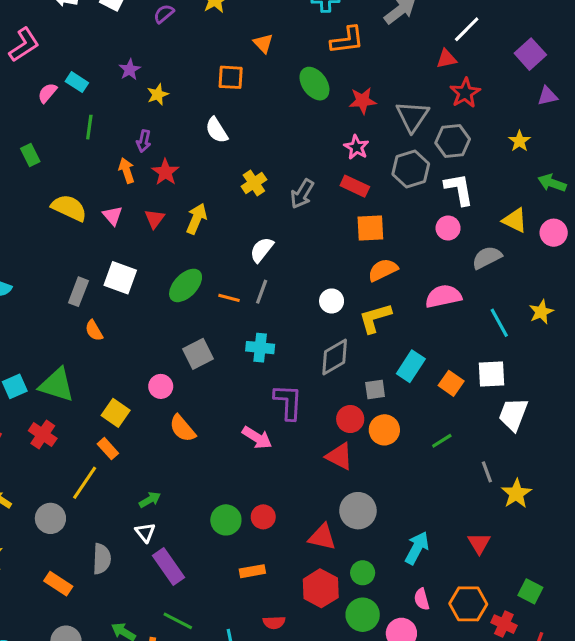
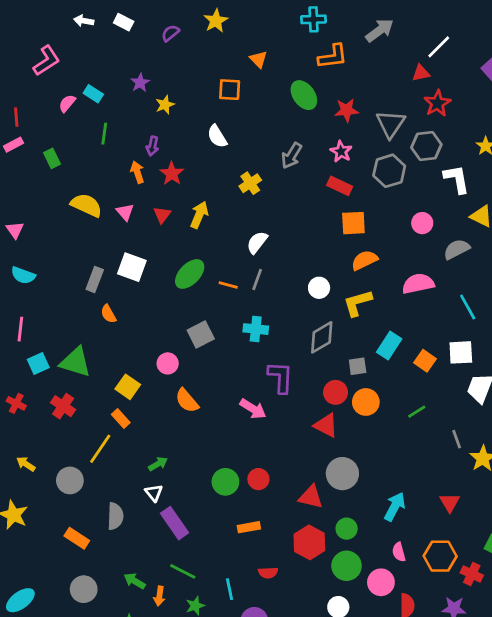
white L-shape: (459, 189) -> (457, 179), moved
gray arrow: (302, 194) -> (291, 156), moved

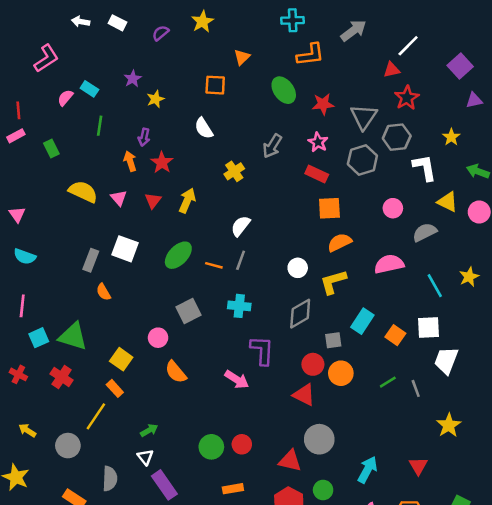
orange triangle: (258, 59) -> (242, 57), turned 30
gray line: (457, 439) -> (416, 388), moved

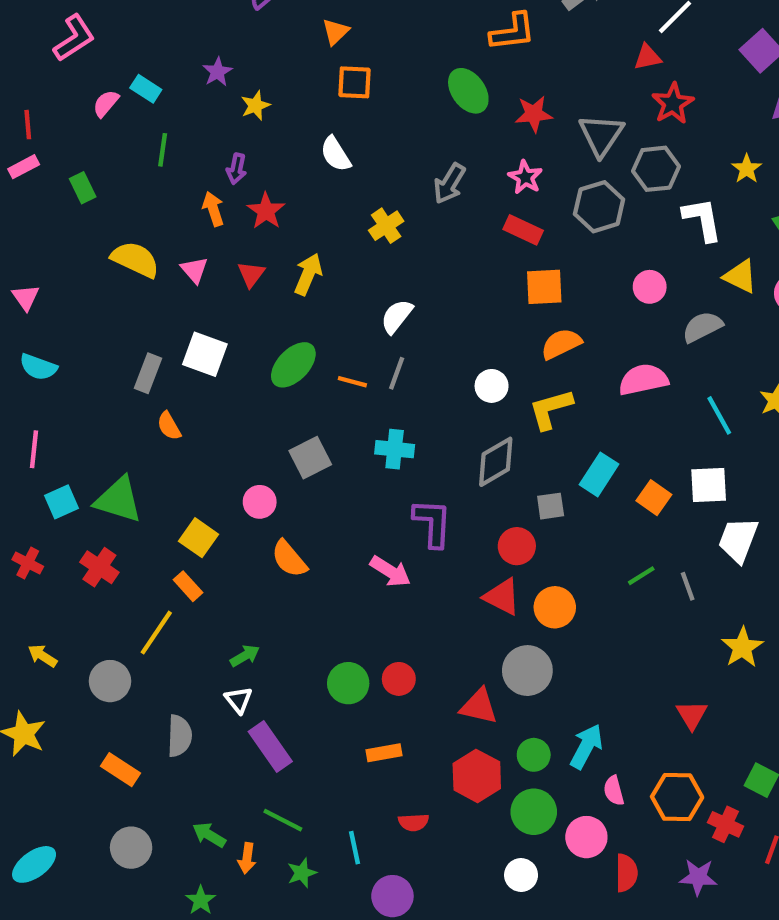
orange triangle: (242, 57) -> (336, 32), moved
orange circle: (341, 373) -> (555, 607), moved
cyan arrow: (367, 470) -> (586, 746), moved

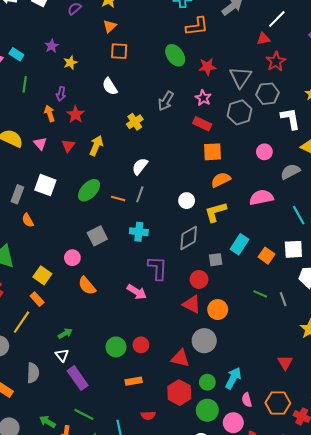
green line: (641, 576) -> (260, 294), turned 56

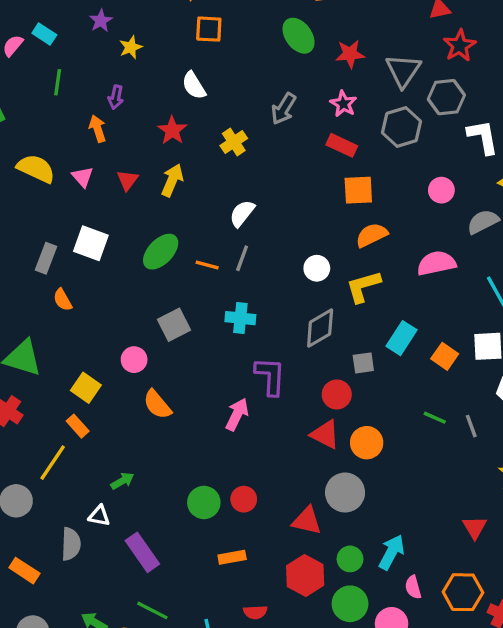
red star: (76, 114) -> (172, 130), moved
pink arrow: (137, 292) -> (237, 414), turned -96
white triangle: (62, 355) -> (99, 516), moved, turned -40

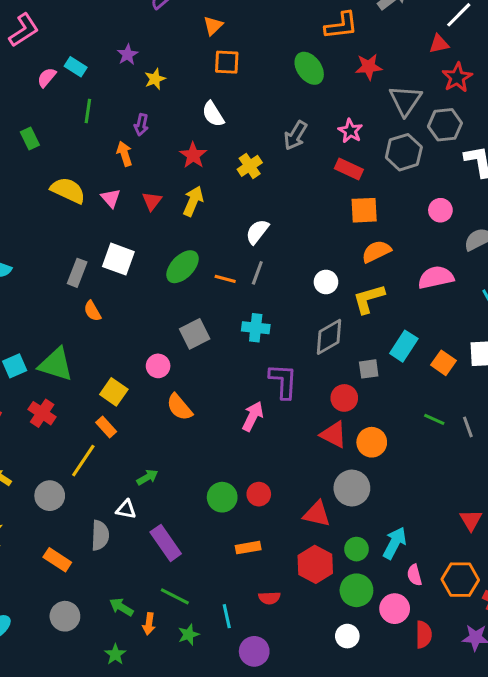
red star: (350, 54) -> (369, 67), moved

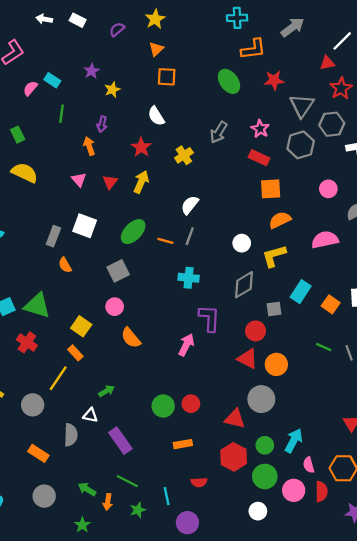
yellow semicircle: (68, 190) -> (25, 173), moved
gray square: (195, 334) -> (118, 271), moved
red semicircle: (424, 635) -> (321, 491), moved

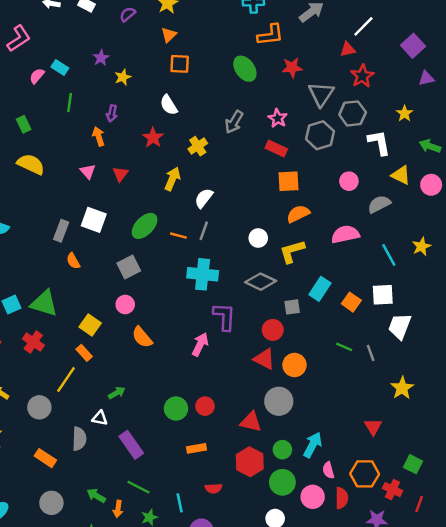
yellow arrow: (141, 182) -> (172, 179), moved
cyan cross: (189, 278) -> (203, 274), size x1.4
gray diamond: (244, 285) -> (261, 282), turned 56

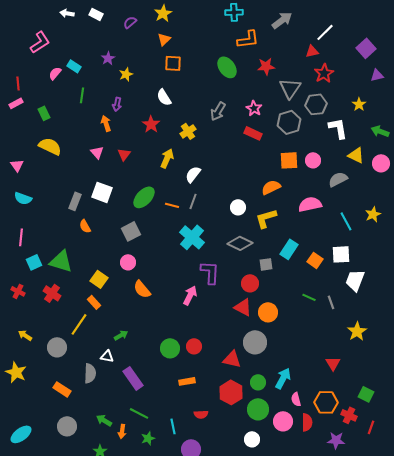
orange square: (288, 181) -> (289, 160), moved
cyan cross: (203, 274) -> (192, 237), turned 35

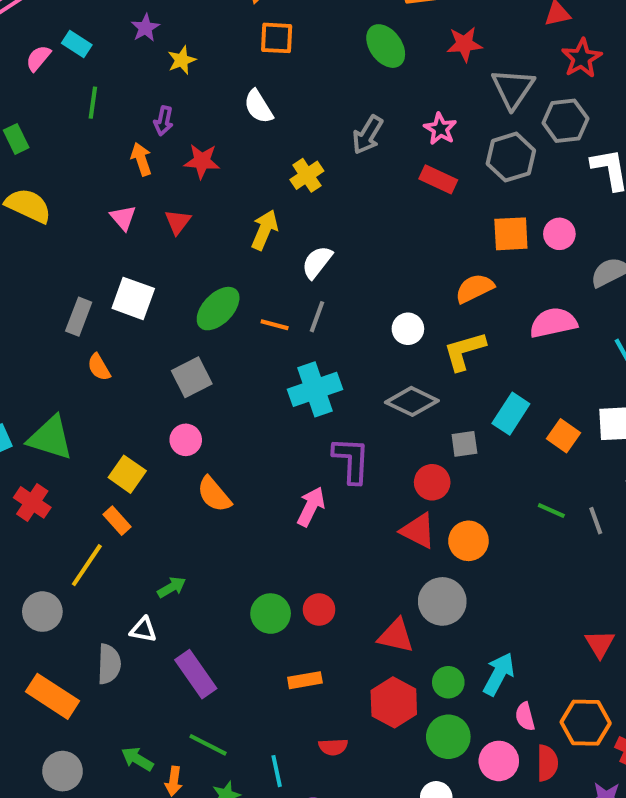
red star: (151, 124) -> (202, 161), moved, turned -30
cyan cross: (192, 237) -> (315, 389), turned 30
orange rectangle: (62, 389) -> (52, 696), size x1.4

